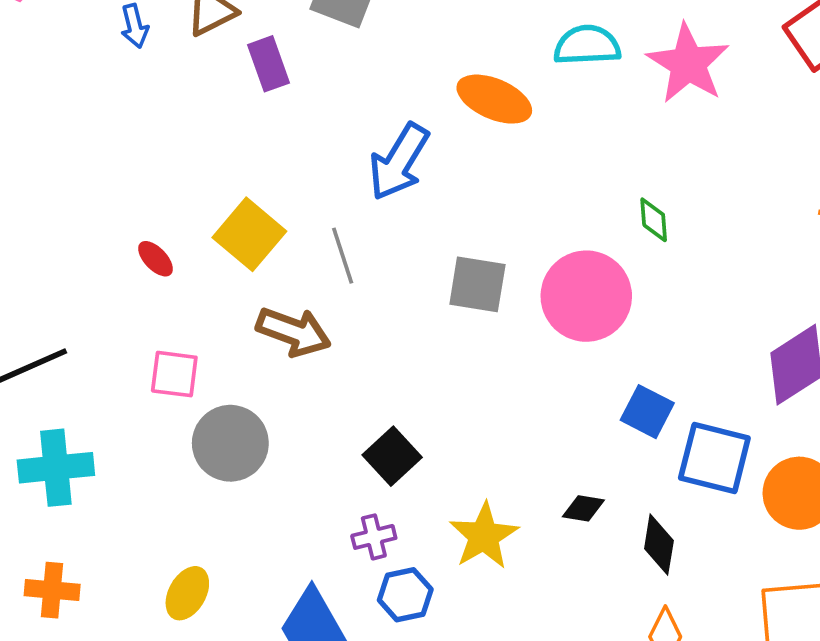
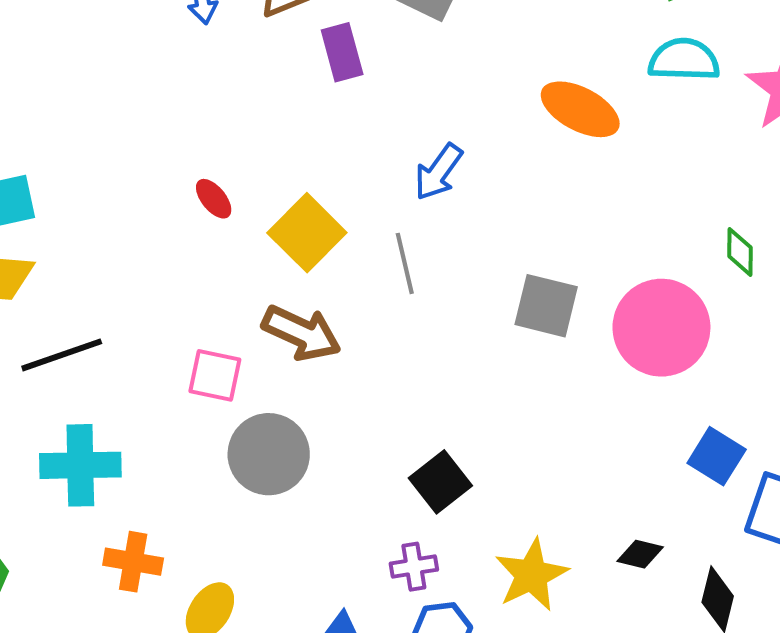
blue arrow: (399, 162) -> (438, 172), moved, size x0.7
red ellipse: (156, 259) -> (214, 199), moved
brown arrow: (294, 332) -> (302, 333), moved
orange cross: (52, 590) -> (133, 562), moved

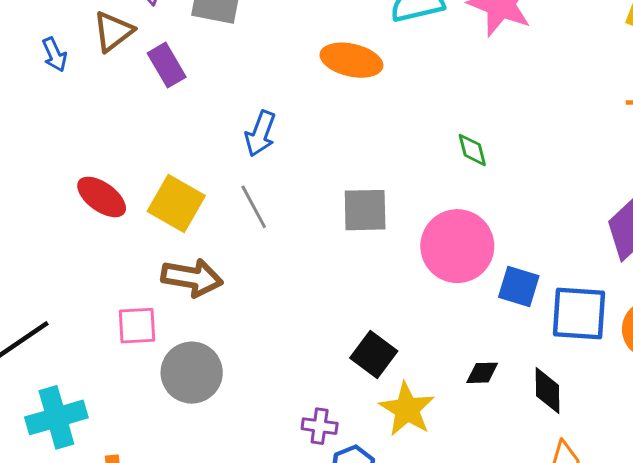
red ellipse: (214, 199) -> (102, 197), size x1.6
green diamond: (740, 252) -> (472, 150), moved
pink circle: (661, 328) -> (457, 246), moved
black square: (440, 482) -> (374, 354), moved
purple cross: (414, 567) -> (320, 426), turned 32

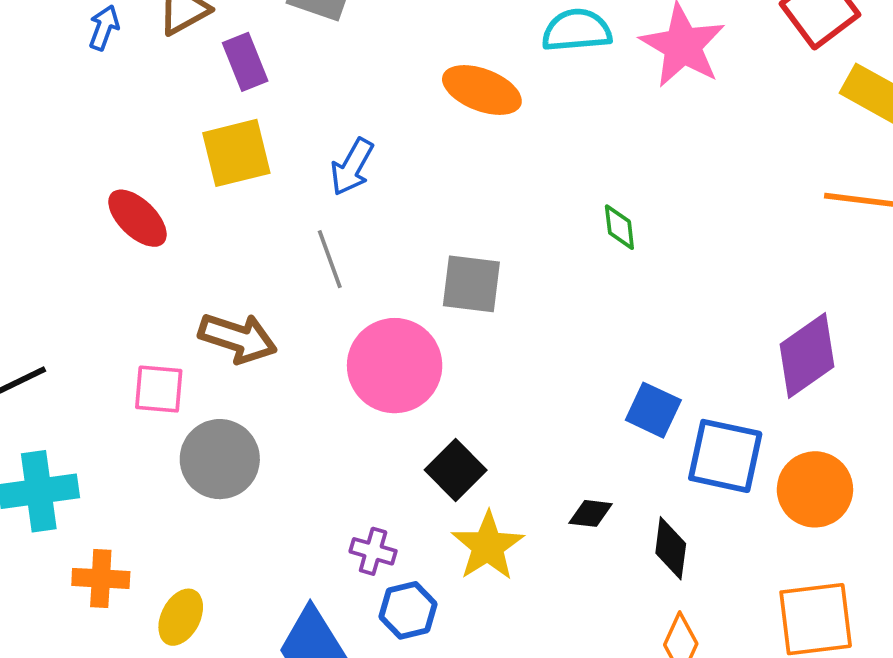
blue arrow: (55, 55) -> (104, 28), turned -144
yellow square: (176, 204) -> (236, 153), moved, turned 38
pink circle: (457, 246) -> (395, 366), moved

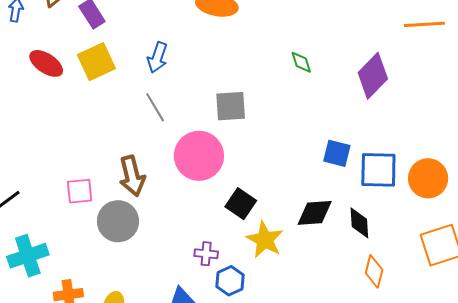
red ellipse: (137, 218) -> (46, 63), moved
brown arrow: (238, 338) -> (132, 176), moved, turned 69
purple diamond: (807, 356) -> (373, 76), moved
black diamond: (591, 513) -> (315, 213), size x1.6

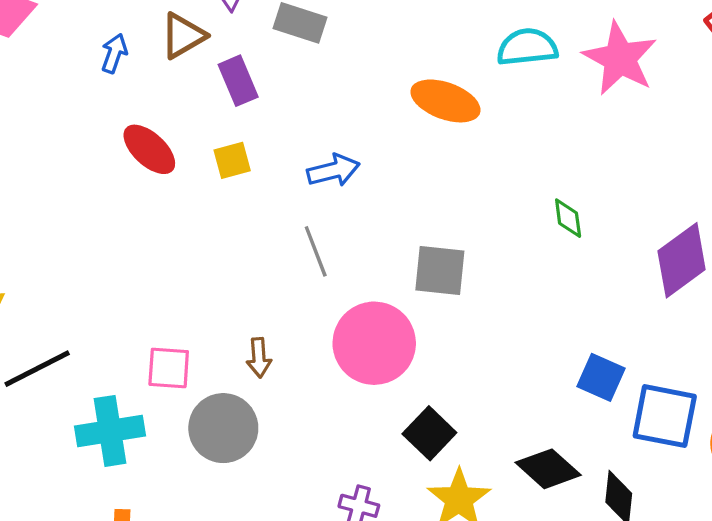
blue arrow: (157, 57) -> (333, 170), turned -132
yellow square: (96, 62) -> (232, 160), size x0.6
brown arrow: (132, 176) -> (259, 358), size x0.6
black diamond: (315, 213) -> (548, 469), turned 36
cyan cross: (28, 256) -> (110, 431), moved

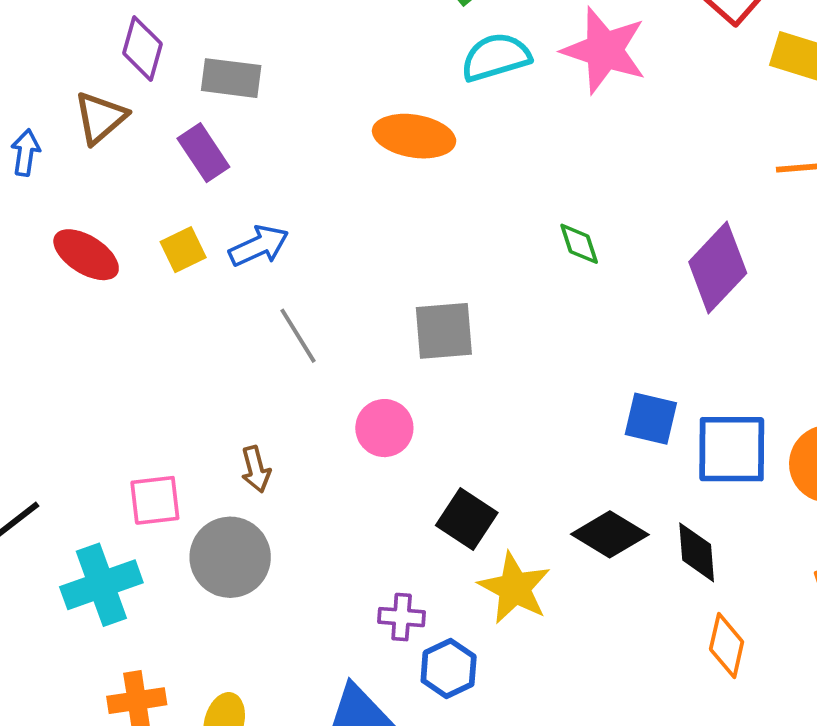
purple rectangle: (238, 81) -> (203, 153), moved
blue arrow: (333, 170) -> (259, 246), moved
pink circle: (374, 343) -> (384, 428), size x0.6

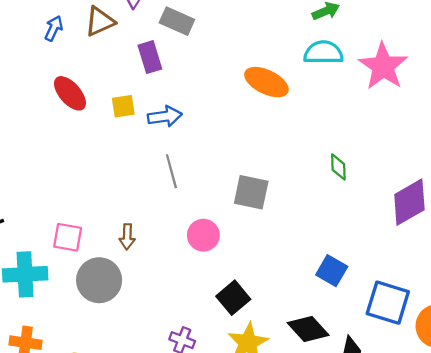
blue square: (651, 419) -> (332, 271), moved

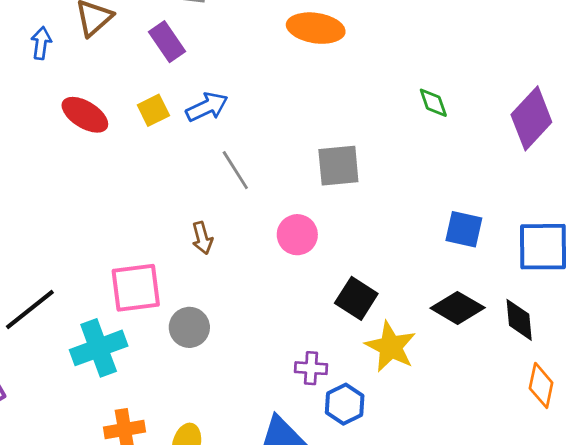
pink square: (68, 237) -> (136, 288), size x1.4
brown arrow: (127, 237) -> (202, 238), moved
gray circle: (99, 280) -> (189, 327), size x0.7

